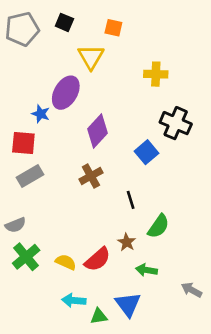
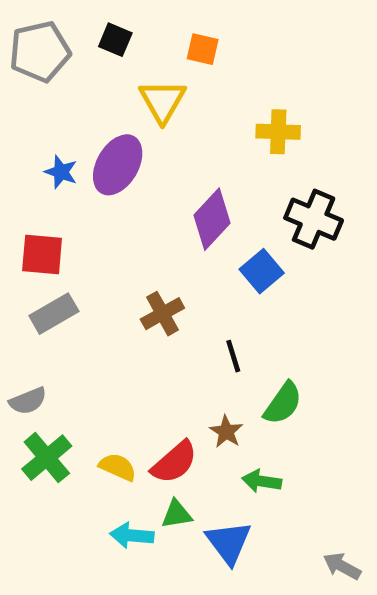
blue star: (41, 114) -> (61, 172), moved
purple diamond: (98, 131) -> (212, 219), moved
gray arrow: (192, 290) -> (342, 566), moved
green triangle: (99, 316) -> (177, 514), moved

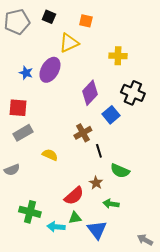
yellow triangle: (162, 101) -> (69, 43), turned 35
brown cross: (162, 314) -> (83, 133), moved
green semicircle: (283, 403) -> (120, 171), turned 78
green cross: (47, 458) -> (30, 212), moved, turned -35
yellow semicircle: (118, 467) -> (50, 155), moved

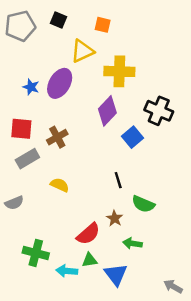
yellow cross: (118, 56) -> (119, 71), moved, size x1.4
brown cross: (83, 133) -> (57, 137), moved

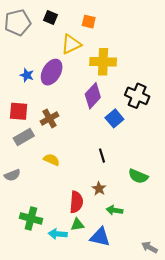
green semicircle: (143, 204) -> (138, 176), moved
red semicircle: (88, 234) -> (76, 202), turned -45
blue triangle: (116, 274) -> (100, 237), turned -40

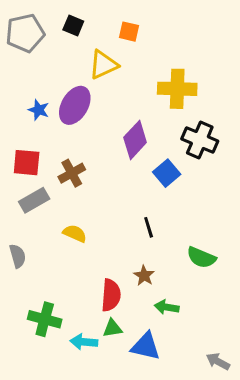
yellow cross: (103, 62) -> (177, 89), moved
gray semicircle: (12, 175) -> (18, 256), turned -84

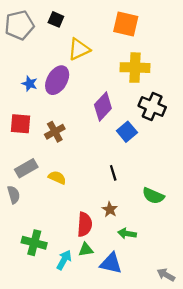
orange square: (129, 32) -> (126, 24), moved, size x1.6
gray rectangle: (34, 200) -> (26, 168), moved
cyan arrow: (84, 342) -> (64, 260), turned 114

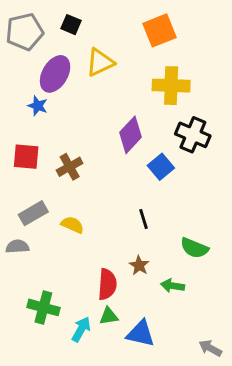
orange square: (126, 24) -> (159, 30), turned -35
purple ellipse: (57, 80) -> (55, 74), moved
gray semicircle: (14, 195) -> (17, 247), turned -78
green arrow: (127, 234) -> (173, 286), moved

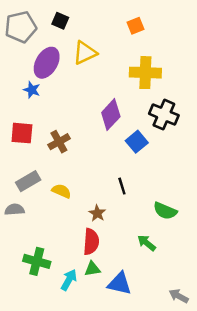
orange square: (159, 30) -> (136, 26), size x0.6
brown star: (139, 265) -> (97, 213), moved
green arrow: (173, 286) -> (147, 243), turned 30

